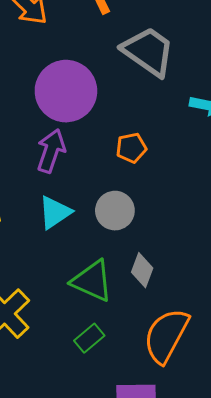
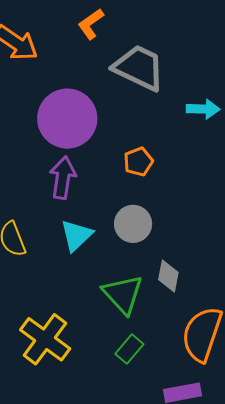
green triangle: (92, 281) -> (123, 294), turned 33

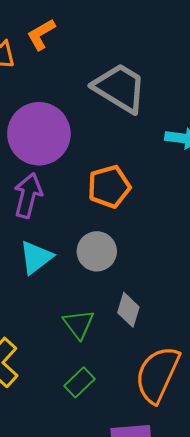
orange L-shape: (91, 24) -> (41, 34), moved
orange pentagon: (138, 162) -> (109, 187), size x1.4
green triangle: (123, 294) -> (79, 324), size x0.7

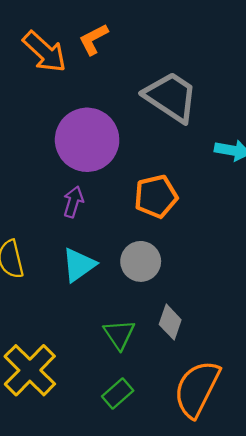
purple arrow: (28, 195) -> (73, 202), size x0.7

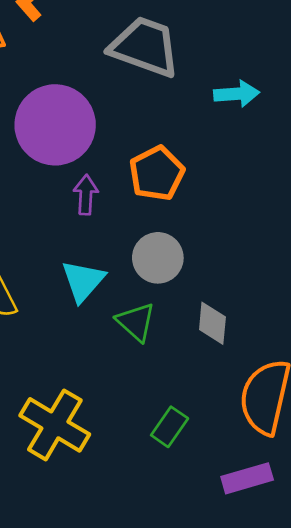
purple arrow: (73, 202) -> (86, 195), moved
green triangle: (119, 334) -> (136, 322), moved

